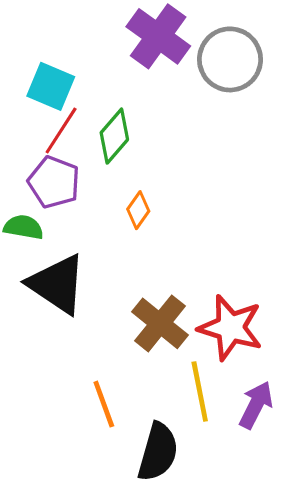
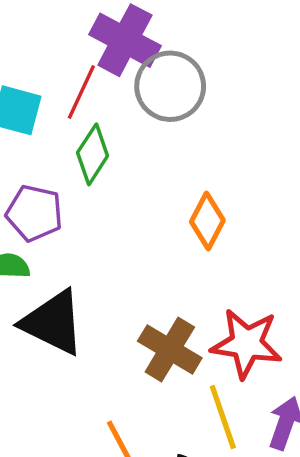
gray circle: (230, 59) -> (170, 86), moved
red line: (61, 131) -> (81, 92), moved
orange diamond: (138, 210) -> (207, 221), moved, size x1.4

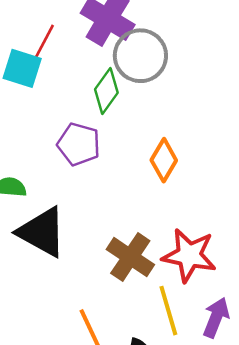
red line: (81, 92) -> (43, 45), moved
green diamond: (93, 154) -> (106, 91), moved
purple pentagon: (34, 213) -> (79, 144), moved

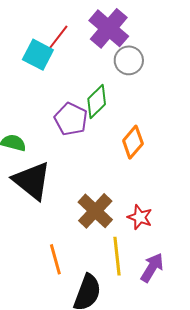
gray circle: (140, 56) -> (129, 60), size x0.7
green diamond: (106, 91) -> (97, 102), moved
red star: (189, 255) -> (140, 217), size x0.6

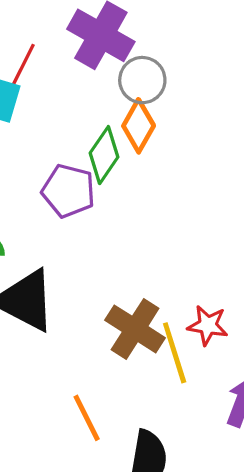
orange diamond: (133, 142) -> (139, 126), moved
yellow line: (117, 256) -> (175, 353), moved

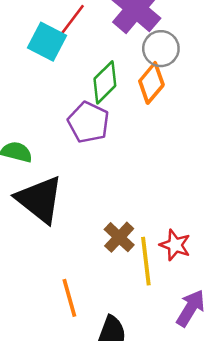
green diamond: (104, 155) -> (105, 82), moved
brown cross: (135, 329) -> (119, 237), size x0.7

